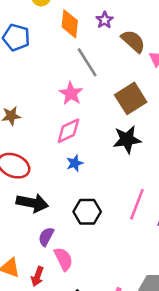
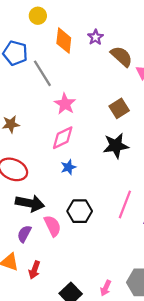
gray line: (87, 62) -> (42, 73), moved
brown square: (131, 98) -> (119, 108), size x0.7
purple semicircle: (46, 237) -> (24, 234), moved
pink semicircle: (63, 259) -> (53, 226), moved

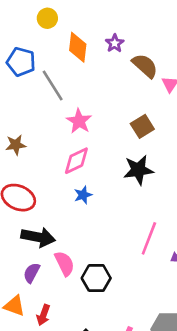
black hexagon: (80, 211) -> (96, 278), moved

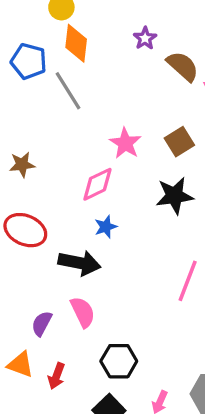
orange diamond: (78, 47) -> (76, 43), moved
pink star: (79, 121) -> (125, 143), moved
black arrow: (38, 237) -> (79, 263), moved
black hexagon: (96, 278) -> (119, 361), moved

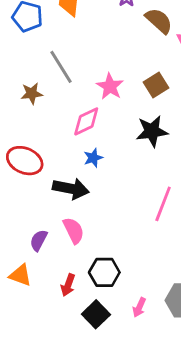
gray line: (68, 91) -> (61, 67), moved
brown star: (22, 165) -> (32, 93), moved
red arrow: (56, 376) -> (68, 285), moved

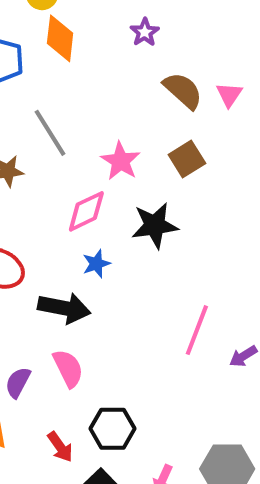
brown semicircle: (159, 21) -> (183, 91), moved
black star: (152, 131) -> (155, 225), moved
red arrow: (68, 285) -> (60, 447), turned -55

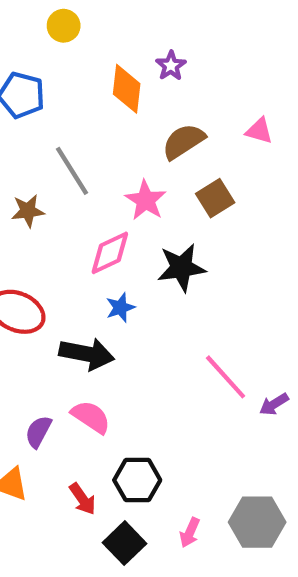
orange diamond: (60, 38) -> (127, 89), moved
brown semicircle: (183, 91) -> (183, 141), moved, turned -75
pink triangle: (229, 95) -> (259, 131), turned -48
pink line: (197, 330) -> (226, 377), turned -63
pink semicircle: (68, 368) -> (91, 417), turned -30

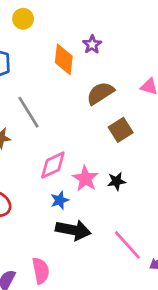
pink star: (146, 200) -> (85, 179), moved
black star: (181, 268) -> (117, 181), moved, size x0.6
black arrow: (87, 354) -> (73, 230), moved
pink semicircle: (91, 417) -> (41, 271), turned 45

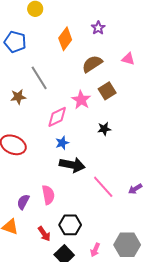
purple star: (92, 44) -> (98, 28), moved
orange diamond: (64, 59) -> (65, 39), turned 30
pink star: (85, 179) -> (81, 100), moved
pink line: (127, 245) -> (103, 187), moved

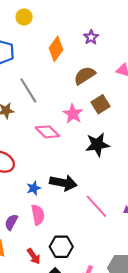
pink diamond: (57, 117) -> (47, 132), turned 70
black star: (104, 129) -> (97, 145), size x1.6
blue star: (62, 143) -> (34, 188), moved

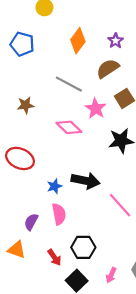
purple star: (91, 37) -> (116, 41), moved
gray line: (28, 90) -> (69, 84), moved, turned -30

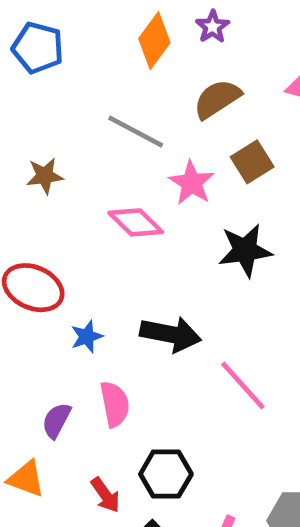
purple star: (116, 41) -> (213, 27), moved
blue star: (54, 186) -> (87, 337), moved

